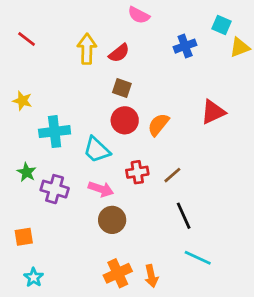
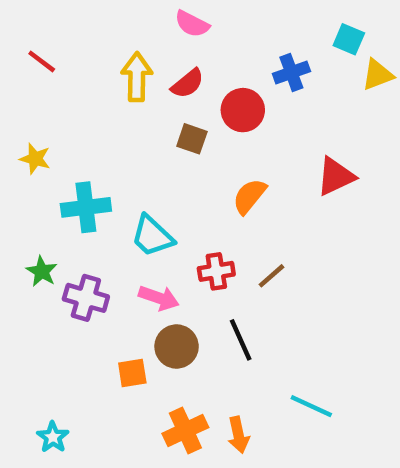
pink semicircle: (139, 15) -> (192, 24), moved
red circle: (125, 120) -> (243, 110), moved
black line: (184, 216) -> (241, 340), moved
orange square: (24, 237) -> (132, 373), moved

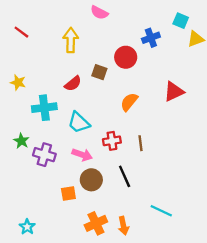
red semicircle: (188, 84) -> (73, 84), moved
brown line: (272, 276) -> (141, 143), turned -56

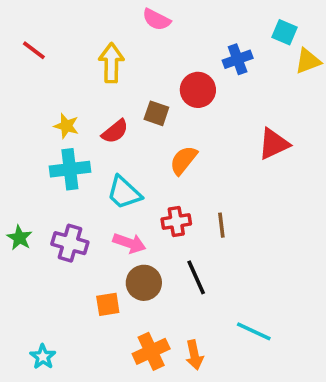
yellow star: (18, 82) -> (66, 126), moved
orange semicircle: (129, 102) -> (183, 160), moved
green star: (21, 141) -> (19, 238), moved

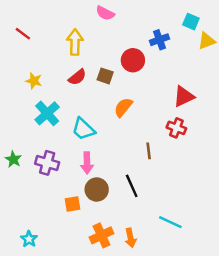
yellow star: (66, 126) -> (34, 81), moved
red semicircle: (115, 131) -> (77, 77), moved
cyan cross: (70, 169) -> (47, 113), turned -35
red cross: (176, 221) -> (176, 128), moved, turned 30
pink arrow: (129, 243) -> (87, 163), turned 70

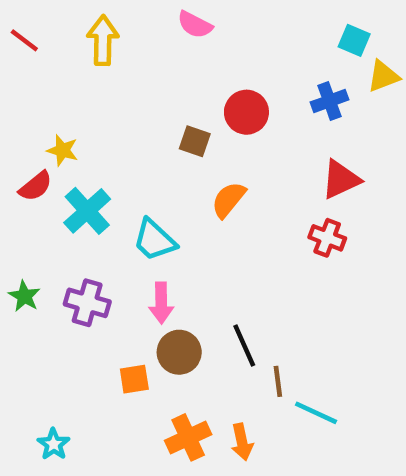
red line: (23, 34) -> (24, 40), moved
blue cross: (159, 40) -> (329, 101), moved
yellow arrow: (75, 42) -> (103, 40), moved
red semicircle: (77, 77) -> (36, 186), moved
brown line: (149, 151) -> (278, 381), moved

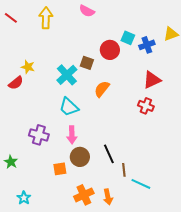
cyan square: (354, 40) -> (128, 38), moved
cyan cross: (87, 211) -> (67, 75), moved
green star: (24, 296) -> (11, 162), moved

